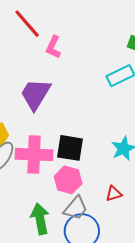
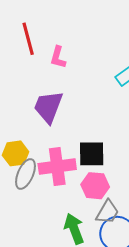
red line: (27, 24) -> (28, 39), turned 36

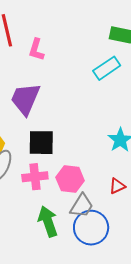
black square: (92, 154) -> (41, 143), moved
pink cross: (57, 166) -> (35, 177), moved, size x0.7

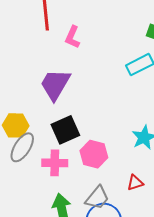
black square: (41, 143) -> (65, 130), turned -32
pink hexagon: (70, 179) -> (94, 154), moved

